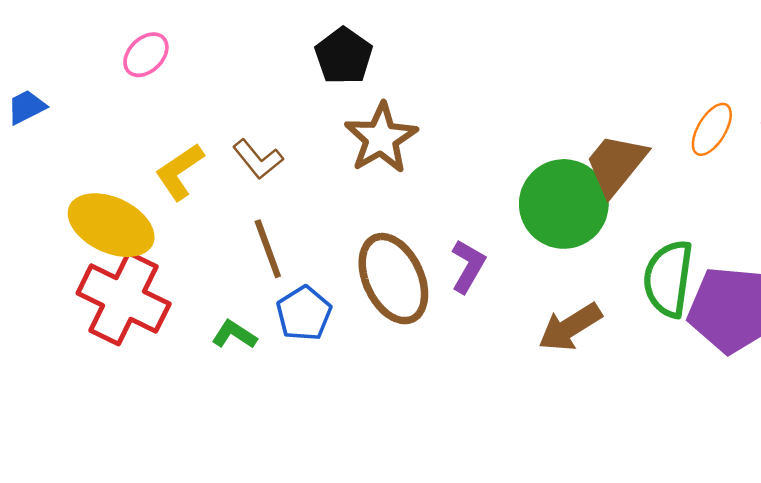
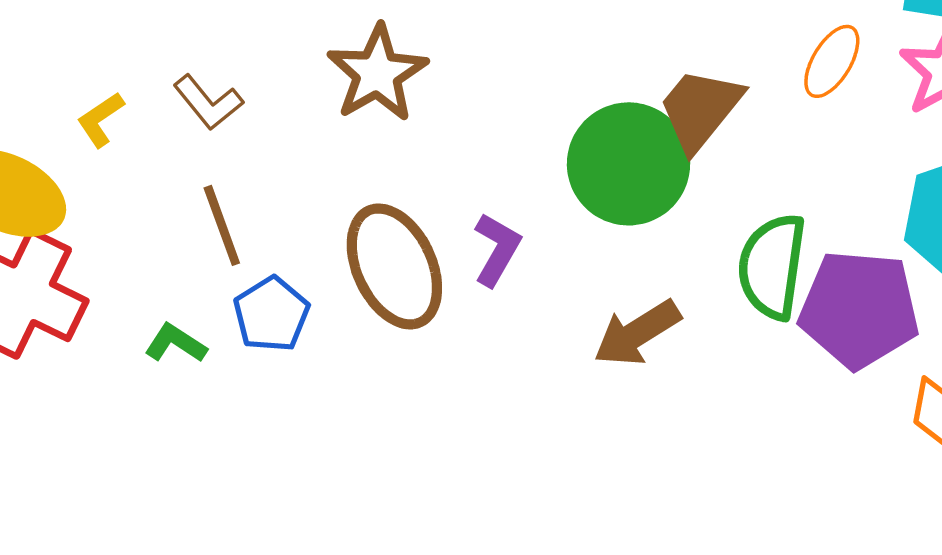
yellow L-shape: (179, 172) -> (100, 119), size x0.7

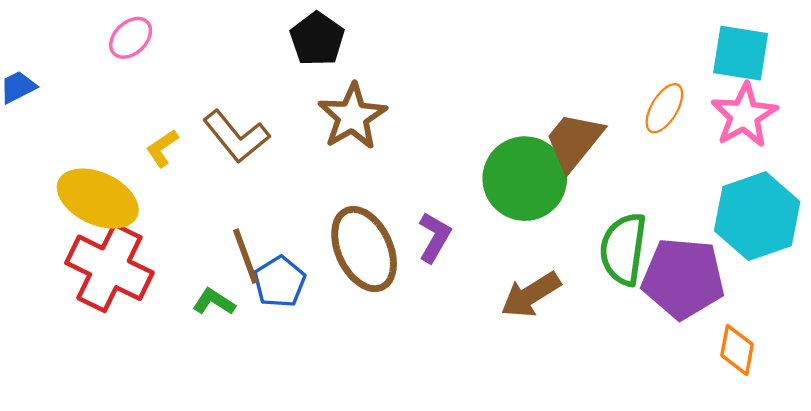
brown L-shape: (208, 102) -> (236, 136), size x1.4
brown line: (222, 225) -> (246, 256), moved

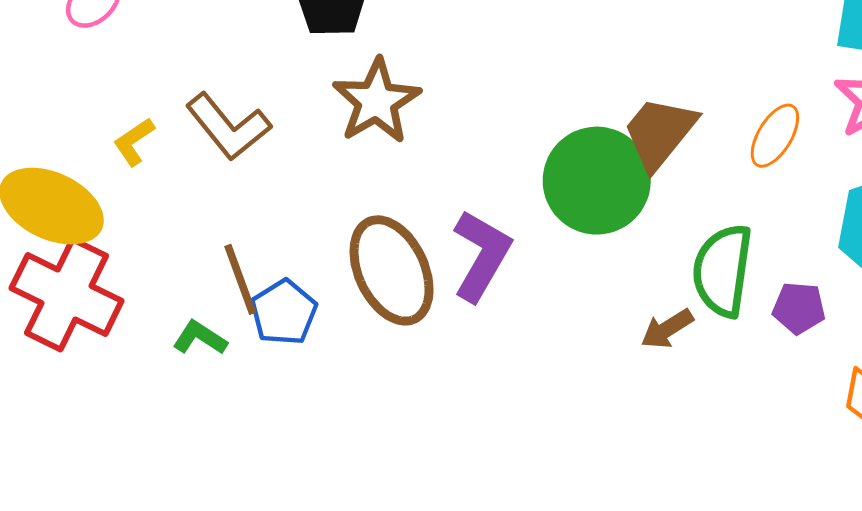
orange ellipse: (664, 108) -> (775, 136), moved
purple L-shape: (434, 237) -> (481, 255), size x1.4
purple pentagon: (683, 278) -> (799, 308), size x0.5
brown arrow: (531, 295) -> (667, 329), moved, size x0.7

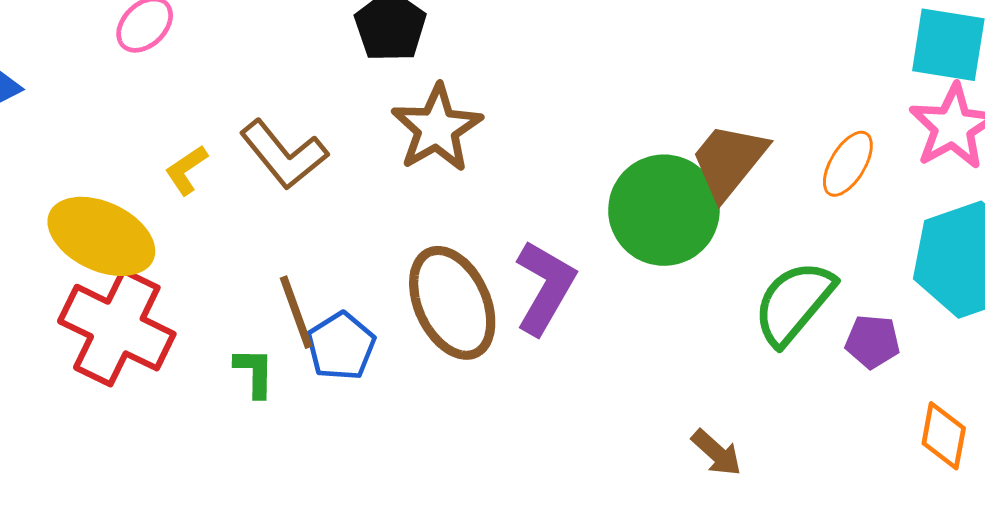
green semicircle: (723, 270) -> (794, 303), turned 32
brown arrow: (667, 329) -> (717, 453), moved, turned -106
green L-shape: (200, 338) -> (254, 372), turned 58

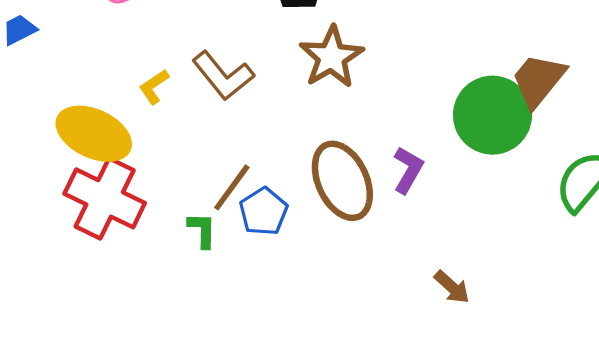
purple L-shape: (545, 287) -> (408, 170), size x0.7
brown line: (296, 312) -> (232, 187), turned 56
brown arrow: (717, 453) -> (452, 287), moved

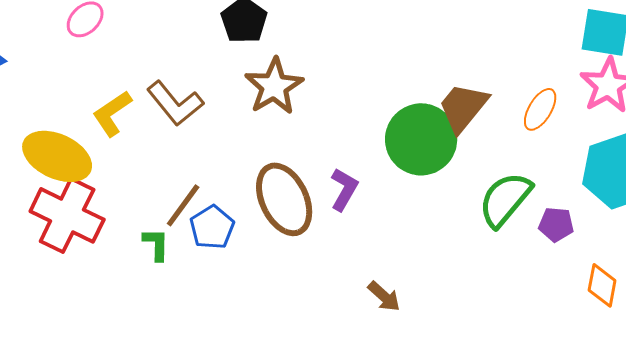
yellow L-shape: (154, 87) -> (112, 113), size x1.4

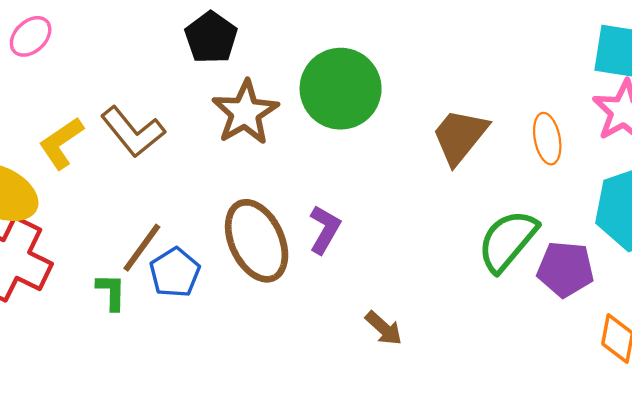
orange ellipse: (540, 109) -> (547, 139), turned -42
green circle: (421, 139) -> (341, 89), moved
purple pentagon: (556, 224) -> (565, 269), size x1.4
brown arrow: (384, 296) -> (384, 328), moved

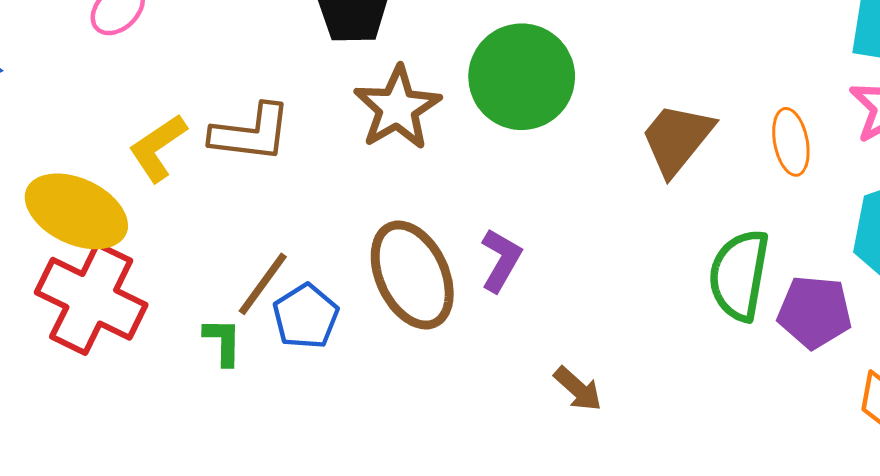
brown L-shape: (133, 132) -> (251, 133), turned -44
green semicircle: (507, 241) -> (739, 275), turned -30

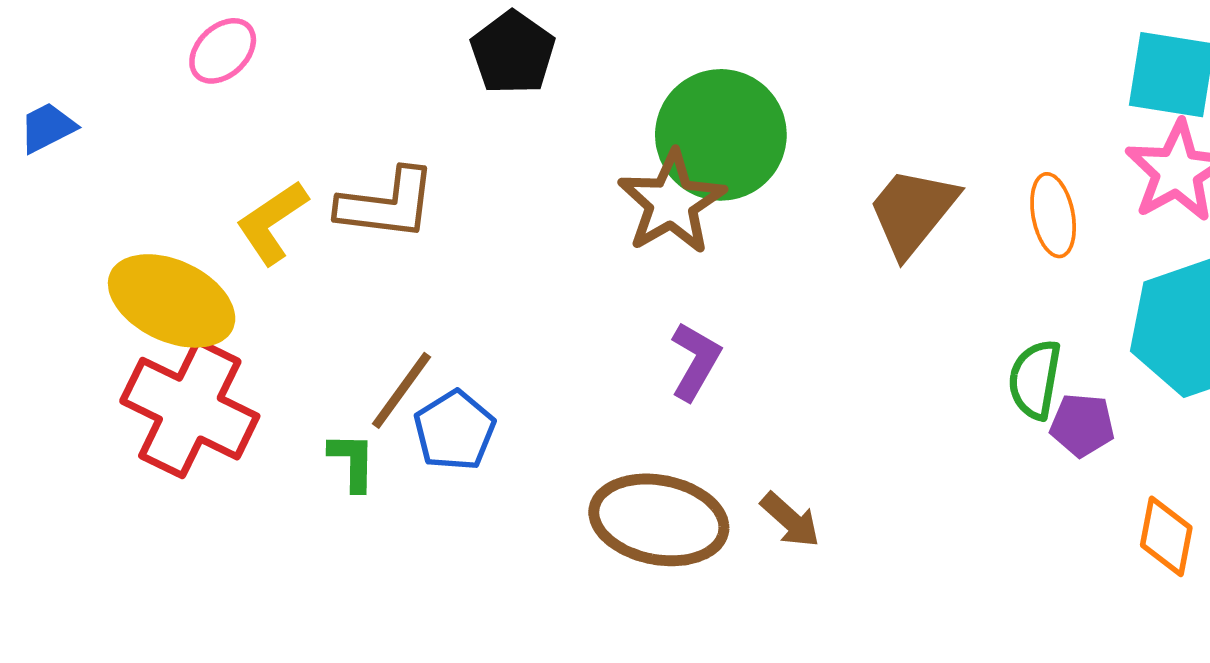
brown star: (397, 108) -> (672, 202), moved
brown ellipse: (412, 275) -> (659, 520), moved, turned -54
green semicircle: (739, 275) -> (1035, 379), moved, size x0.7
purple pentagon: (815, 312) -> (1082, 425), size x0.7

